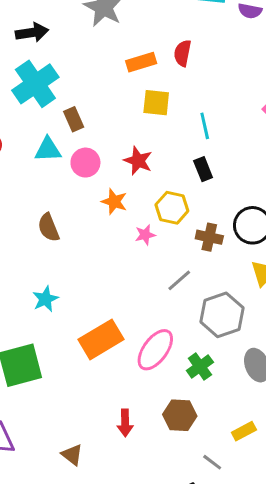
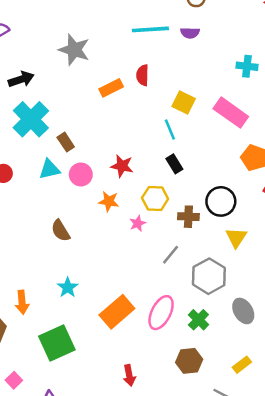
yellow square: (156, 103) -> (184, 102), moved, turned 30
red arrow: (125, 423) -> (129, 375), moved

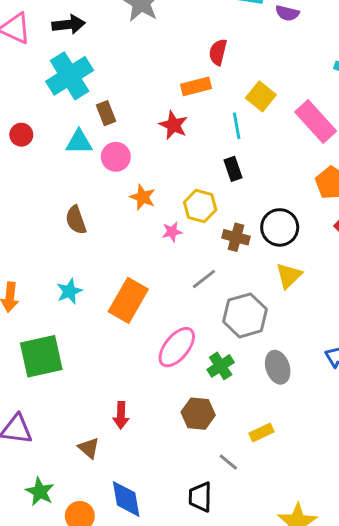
orange rectangle: (111, 88) -> (196, 86), moved
red star: (122, 166) -> (173, 125), moved
orange rectangle: (117, 312) -> (128, 300), moved, turned -32

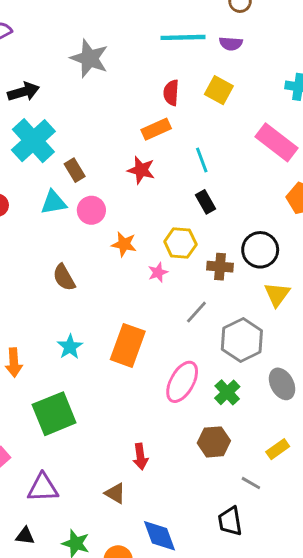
yellow square: (261, 96) -> (219, 90), moved

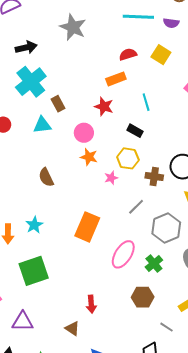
red semicircle: (171, 93) -> (128, 54), turned 66
black rectangle: (206, 202) -> (135, 131), moved, turned -35
pink circle: (91, 210) -> (84, 133), moved
cyan star: (70, 347) -> (34, 225), moved

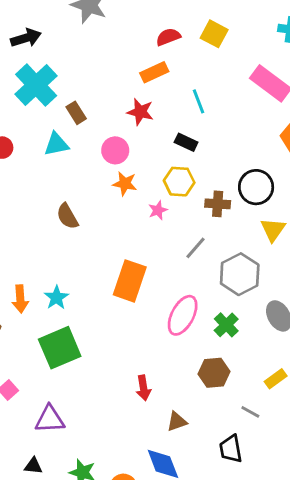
cyan star: (34, 225) -> (56, 298), moved
brown triangle: (72, 328) -> (177, 422), moved, turned -49

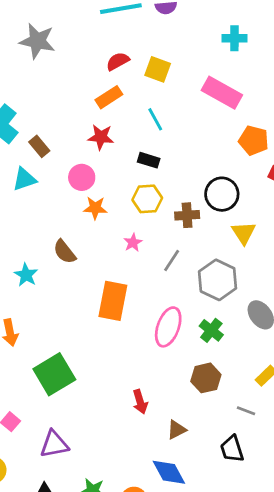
yellow square: (214, 34) -> (158, 69), moved
pink star: (158, 210) -> (133, 243), moved
brown semicircle: (67, 216) -> (65, 252), moved
cyan star: (56, 298) -> (26, 275), moved

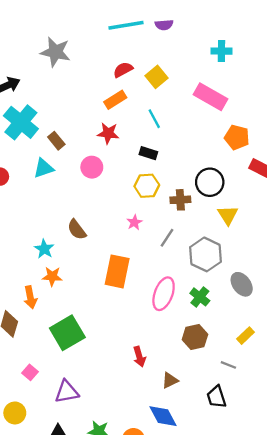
yellow square: (158, 69) -> (156, 77), turned 30
orange star: (95, 208) -> (52, 276), moved

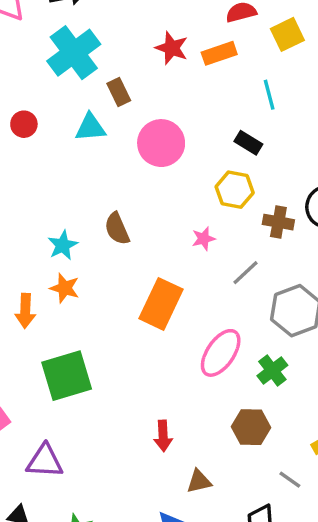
red star: (108, 133) -> (172, 48), moved
pink circle: (92, 167) -> (161, 143), size x1.4

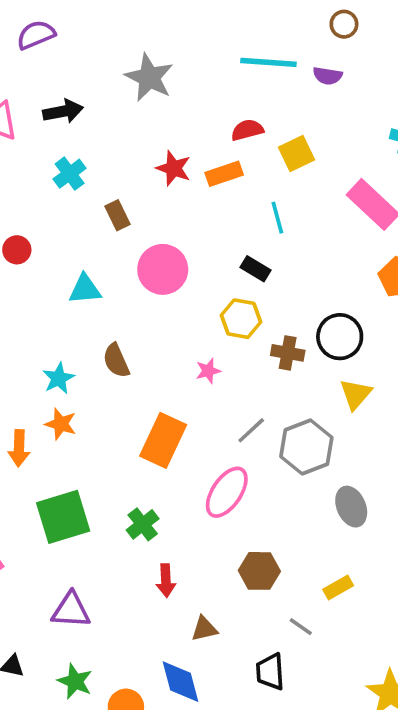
cyan cross: (74, 53) -> (70, 174), size x0.6
cyan triangle: (90, 127) -> (85, 289), moved
gray line: (245, 273) -> (251, 430), moved
green cross: (272, 370) -> (143, 524), moved
purple triangle: (45, 461) -> (71, 610), moved

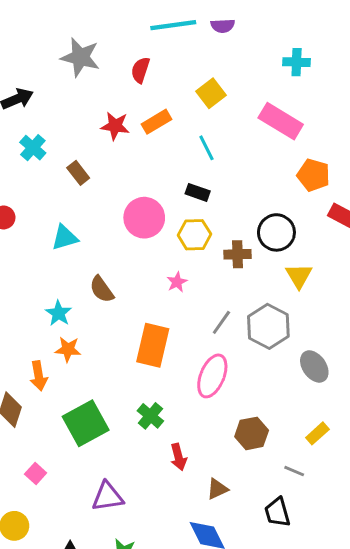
red semicircle: (247, 130) -> (140, 70), moved, turned -45
pink circle: (163, 269) -> (144, 218), moved

